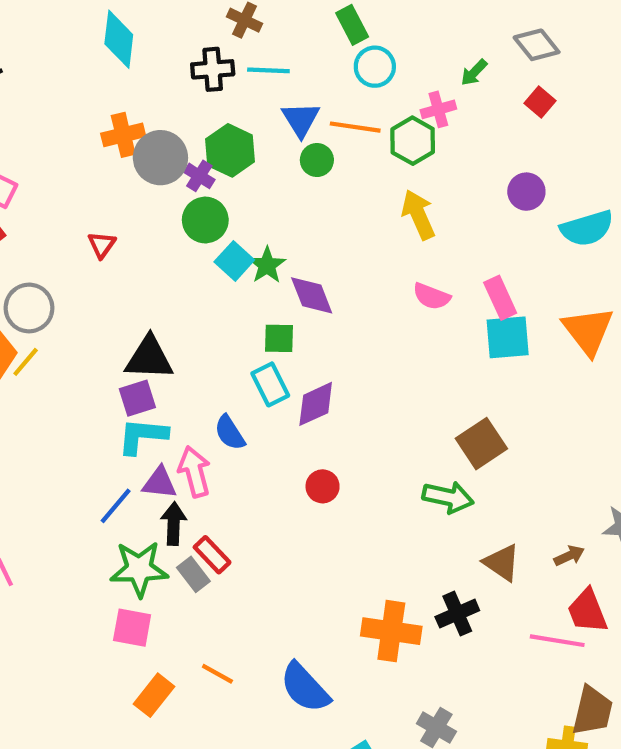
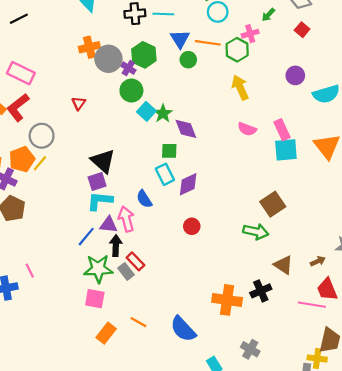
black triangle: (149, 358) -> (103, 161), turned 40

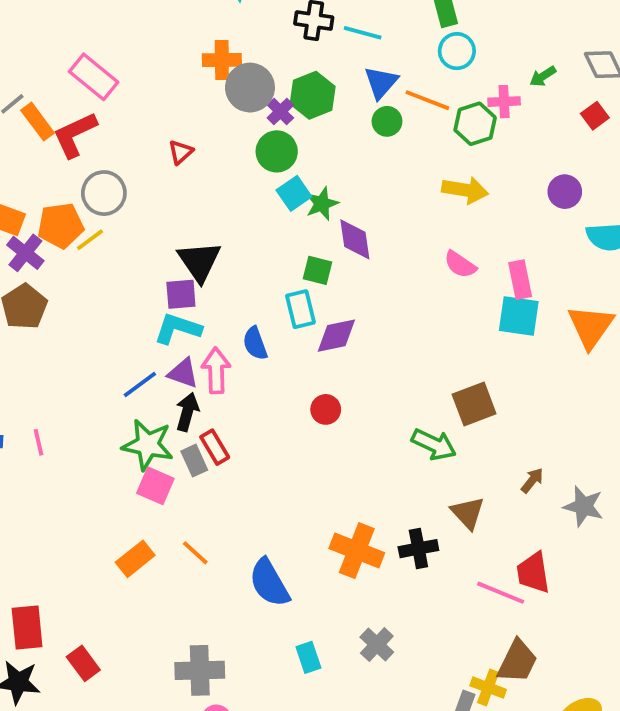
yellow arrow: (240, 87) -> (465, 190), turned 110
brown arrow: (318, 261) -> (532, 480), moved, turned -40
pink line: (30, 271) -> (39, 442), moved
pink square: (95, 299) -> (155, 486), moved

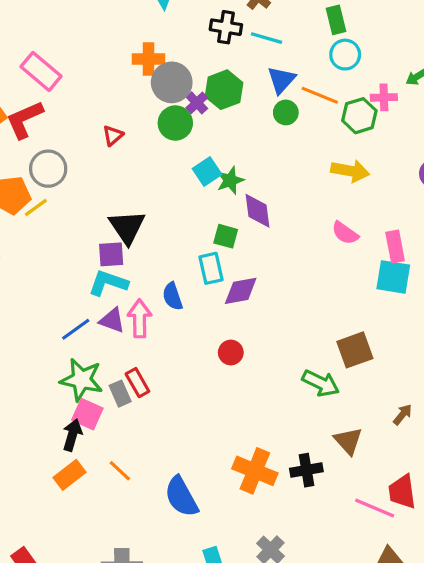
green circle: (277, 151) -> (175, 123), moved
black arrow: (187, 412) -> (72, 435), moved

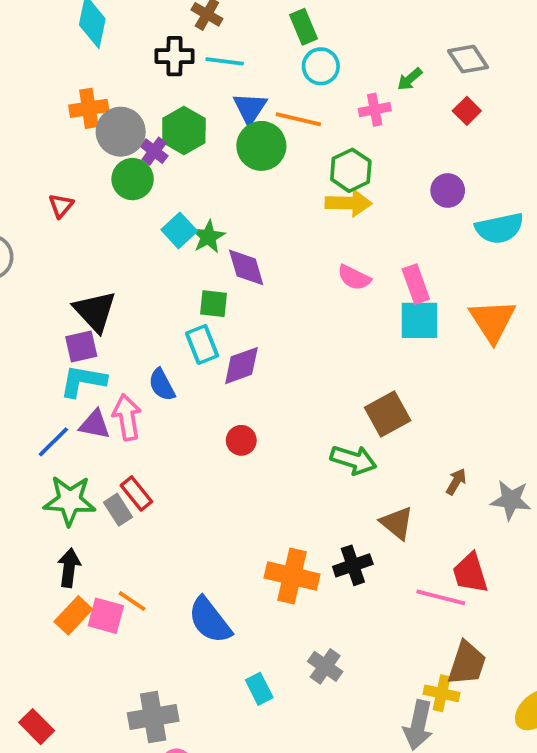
green circle: (286, 112) -> (261, 146), size x1.6
green hexagon: (359, 116) -> (351, 170), moved
pink square: (87, 414) -> (106, 616), moved

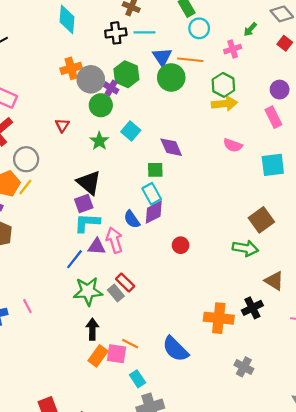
green star: (208, 237) -> (99, 141), moved
pink rectangle: (416, 284) -> (273, 117), moved
purple diamond: (241, 366) -> (154, 212), moved
cyan rectangle: (259, 689) -> (137, 379), moved

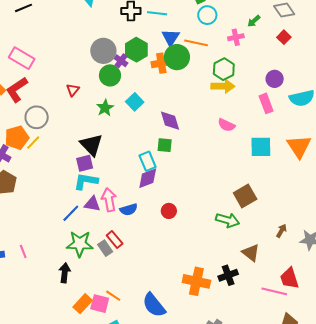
orange cross: (71, 68) -> (161, 63), moved
green square: (155, 170) -> (165, 145), moved
blue semicircle: (132, 219) -> (129, 210), moved, turned -78
black arrow: (92, 329) -> (65, 273), moved

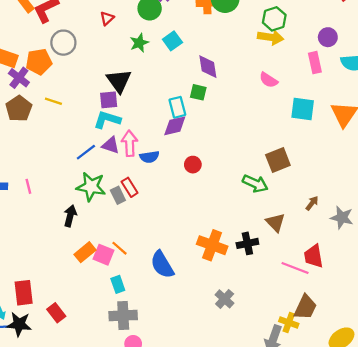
yellow line: (33, 143) -> (53, 101), moved, turned 56

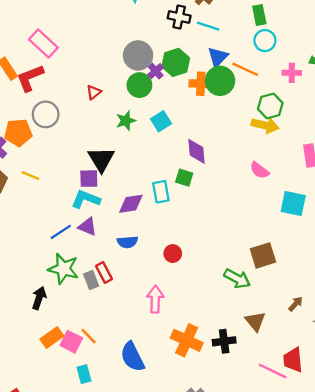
purple diamond: (175, 126) -> (131, 204), moved
pink arrow: (130, 143) -> (155, 299), moved

